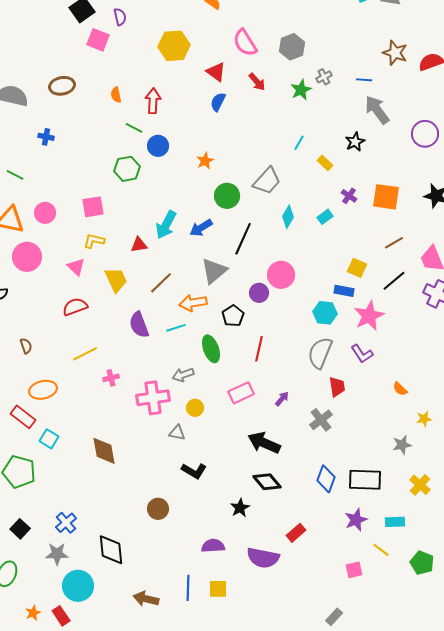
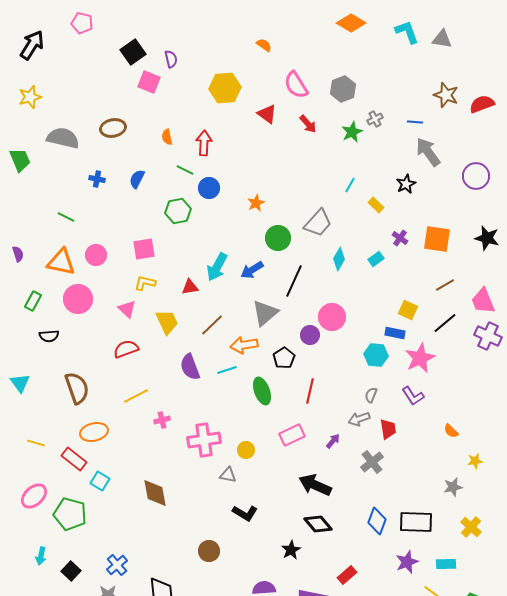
blue semicircle: (218, 102) -> (137, 179), moved
brown semicircle: (26, 346) -> (77, 388), size x2.0
gray semicircle: (320, 353) -> (371, 395), size x0.5
gray arrow: (183, 375) -> (359, 419), moved

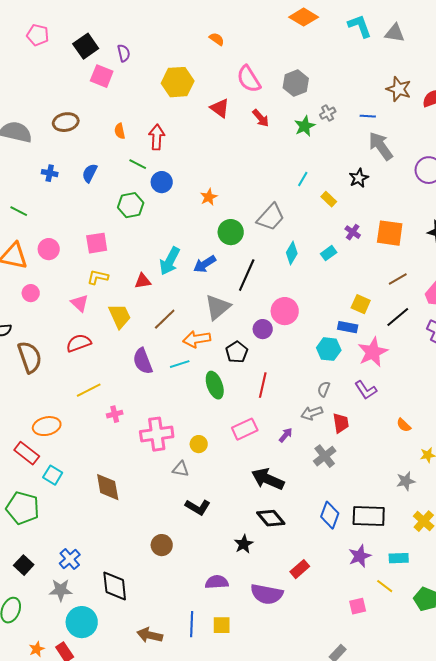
pink pentagon: (82, 23) -> (38, 35), moved
pink circle: (78, 299) -> (31, 293), size x0.6
brown semicircle: (77, 388) -> (30, 357), moved

